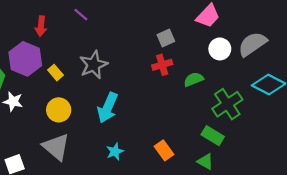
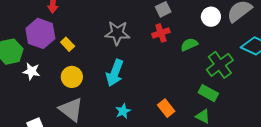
gray star: (93, 65) -> (117, 33), moved, turned 30

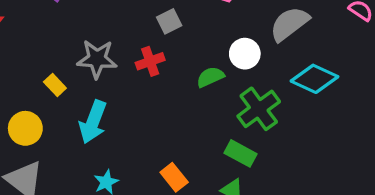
white circle: (211, 17) -> (245, 54), moved
red cross: (161, 33) -> (150, 61), moved
yellow rectangle: (68, 44) -> (55, 85), moved

